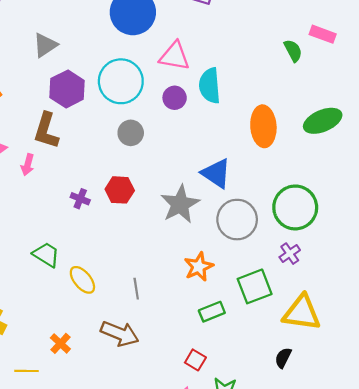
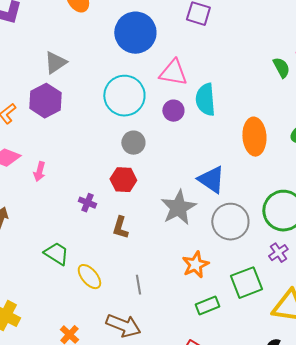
purple hexagon: (67, 89) -> (45, 101), moved
brown L-shape: (46, 131) -> (120, 228), moved, size x0.7
red hexagon: (120, 190) -> (123, 180), moved

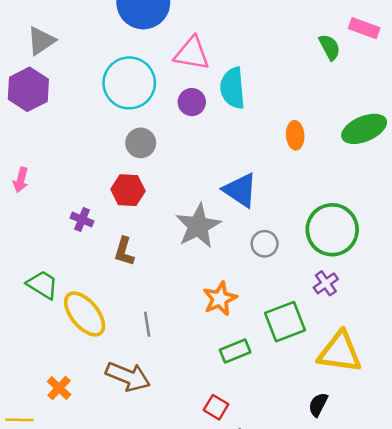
orange ellipse: (254, 137) -> (295, 135), size x0.6
gray circle: (230, 222) -> (265, 244), size x0.6
yellow ellipse: (89, 277) -> (85, 314), size x1.4

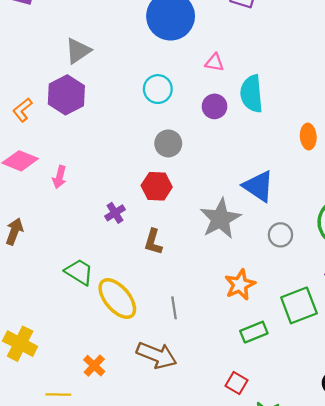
pink triangle: (192, 54) -> (215, 62), size x0.6
cyan circle: (129, 83) -> (158, 89), size x0.6
purple cross: (82, 220) -> (115, 213), turned 36

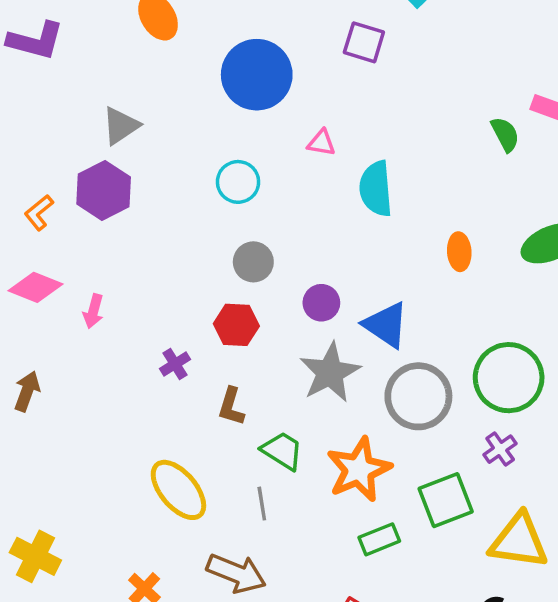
purple circle: (215, 106) -> (321, 303), moved
gray circle: (280, 235) -> (418, 396), size x1.8
green trapezoid: (79, 272) -> (282, 451), moved
orange star: (240, 285) -> (359, 470), size x1.4

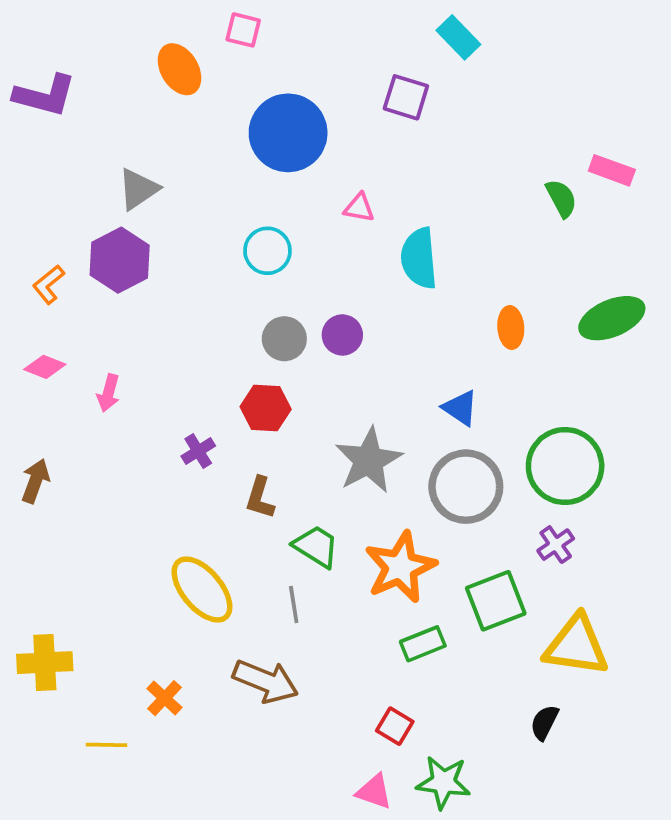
pink diamond: (35, 287) -> (45, 367), size x0.7
purple circle: (321, 303) -> (342, 335), moved
blue triangle: (386, 325) -> (460, 408), moved, size x0.7
yellow cross: (35, 556) -> (45, 663), turned -30

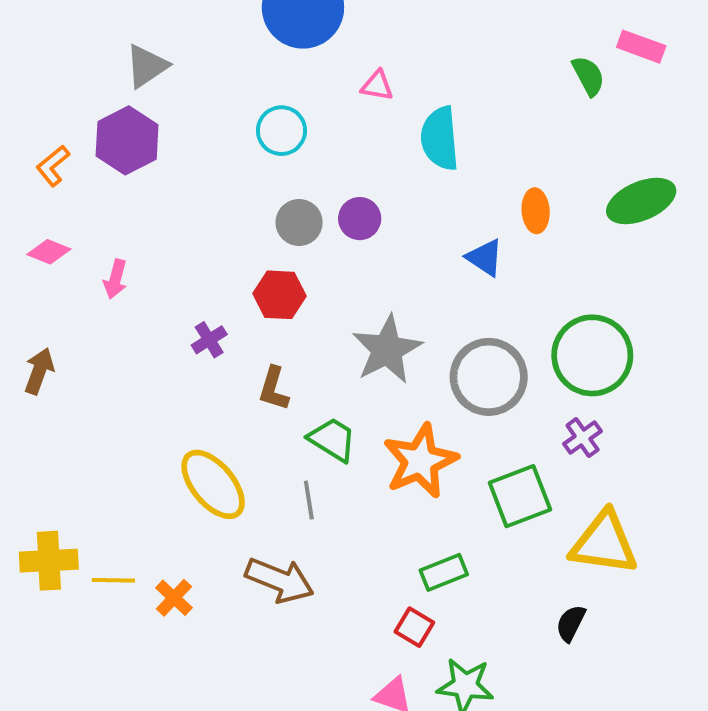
blue triangle: (460, 408) -> (485, 258), moved
green rectangle: (423, 644) -> (444, 572), moved
yellow line: (107, 745) -> (113, 580), moved

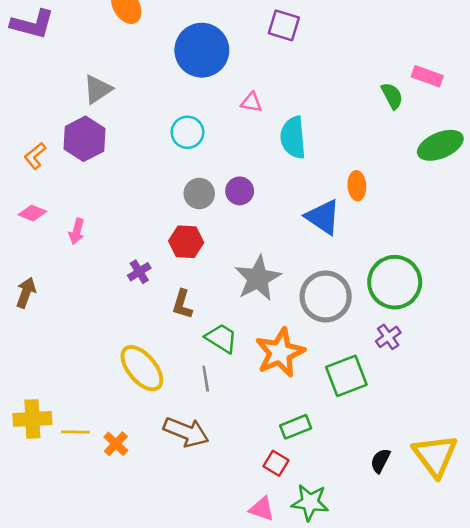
green ellipse: (641, 201) -> (440, 145), moved
blue triangle: (485, 258) -> (323, 217), size x1.4
yellow triangle: (604, 543) -> (435, 455), moved, turned 45

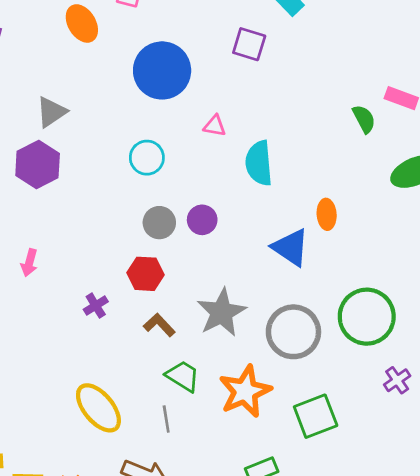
brown L-shape: (182, 304) -> (159, 325), moved, turned 120
purple cross: (388, 337) -> (397, 380), moved

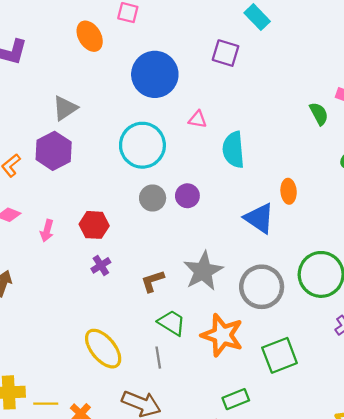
cyan circle: (147, 158) -> (142, 145), size x1.6
red hexagon: (145, 274) -> (94, 225), moved
brown L-shape: (159, 325) -> (153, 281), turned -65
orange star: (245, 391) -> (222, 335), turned -30

